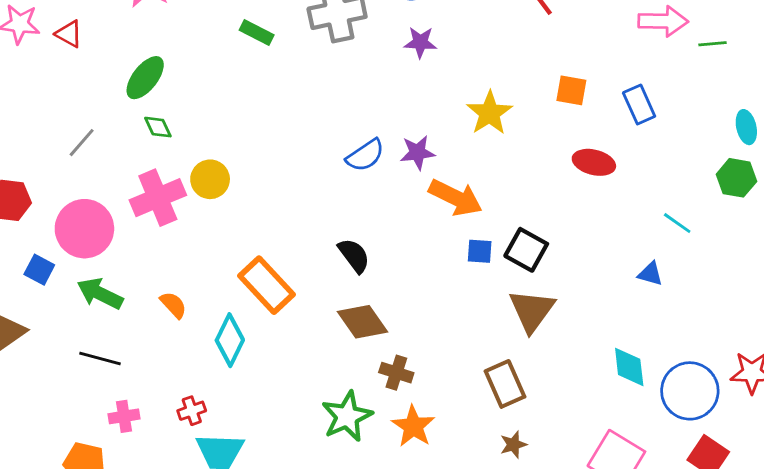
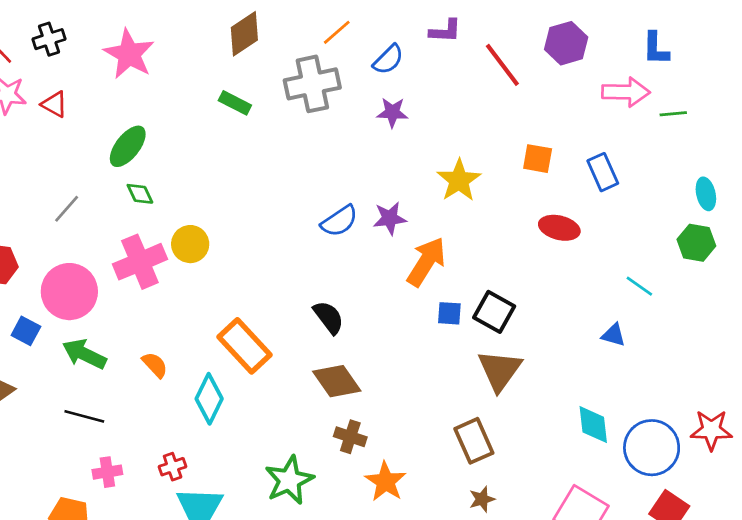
orange arrow: (456, 198) -> (426, 262), turned -84
brown cross: (396, 373) -> (350, 437), moved
green star: (347, 416) -> (289, 480), moved

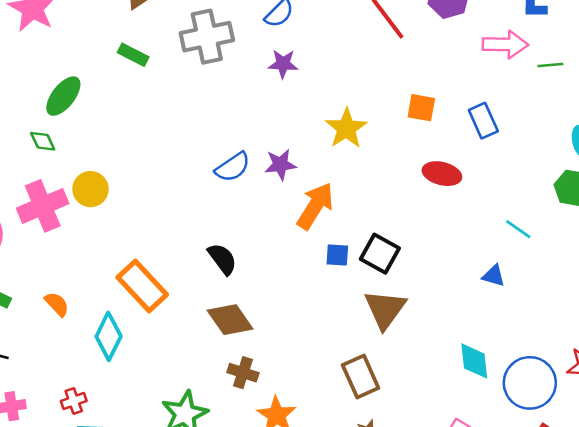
green ellipse: (128, 146) -> (63, 96), moved

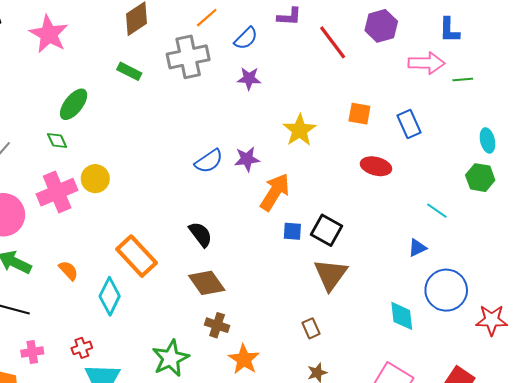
blue triangle: (494, 276) -> (417, 248), turned -42
brown rectangle: (361, 376) -> (311, 328), size x0.6
blue circle: (530, 383) -> (446, 290), moved

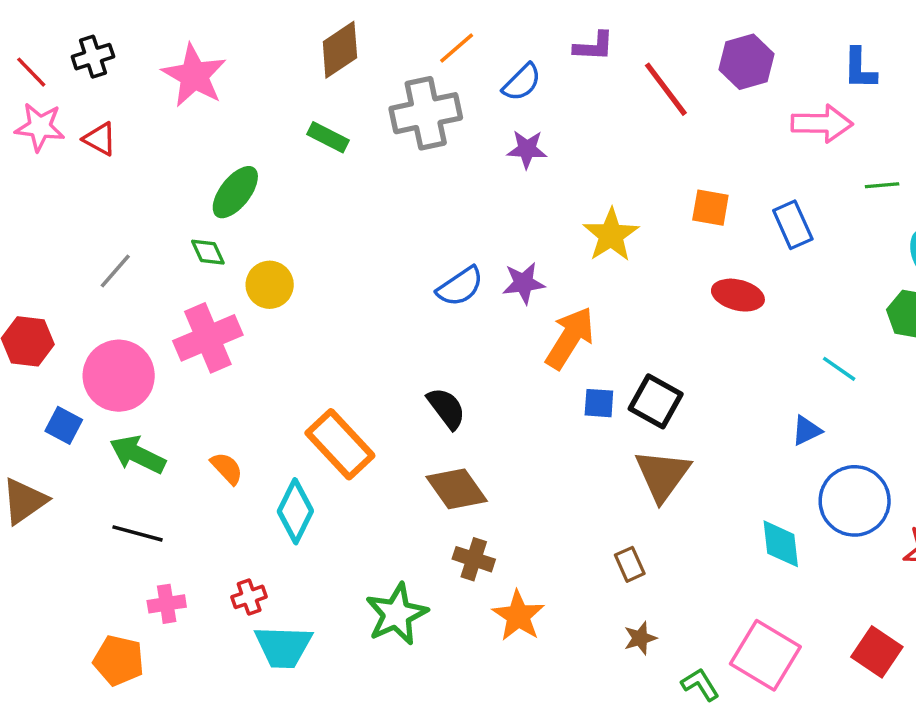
green line: (463, 80) -> (882, 185), moved
yellow circle: (95, 179) -> (270, 285), moved

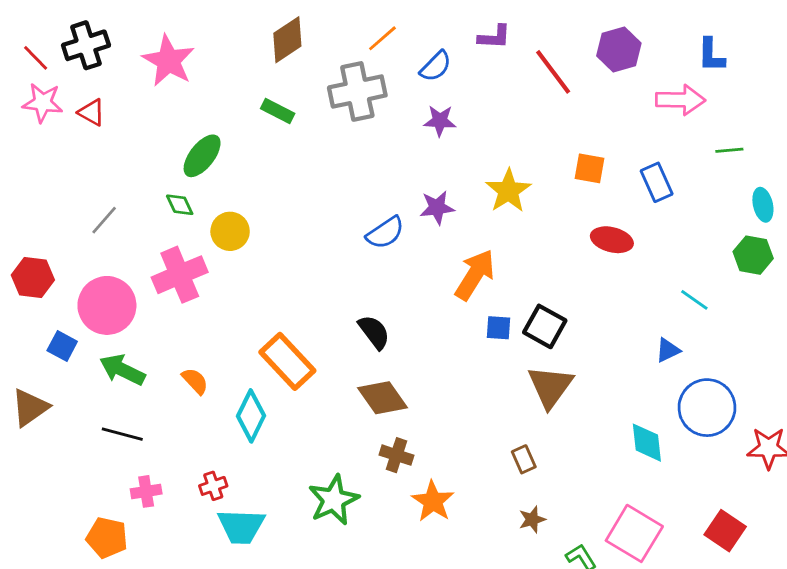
black cross: (93, 57) -> (86, 45), size x1.4
purple star: (523, 283) -> (437, 208), moved

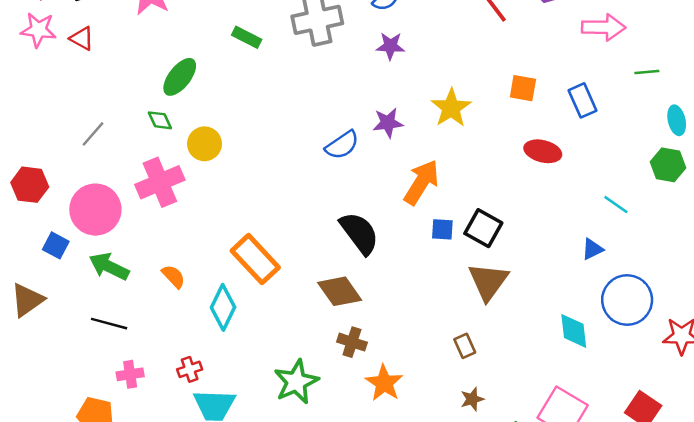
black semicircle: (374, 332) -> (359, 233), moved, size x1.4

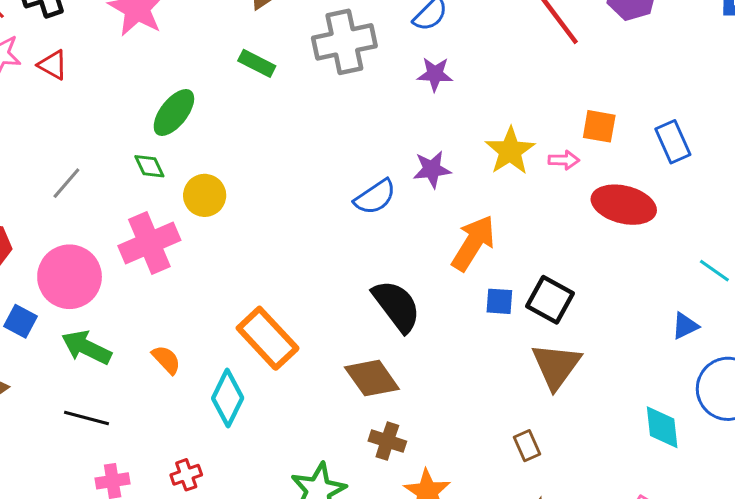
pink arrow: (604, 27) -> (564, 160), moved, size x0.6
red ellipse: (543, 151) -> (624, 205), size x1.4

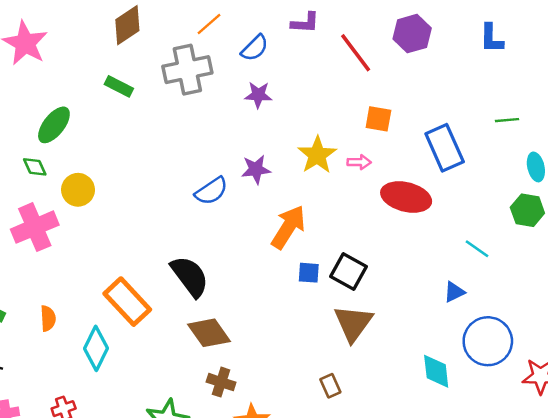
orange square: (599, 126) -> (378, 119), moved
blue rectangle: (673, 142) -> (445, 148), size x1.4
black semicircle: (397, 306) -> (190, 276), moved
orange semicircle: (166, 360) -> (48, 318), turned 40

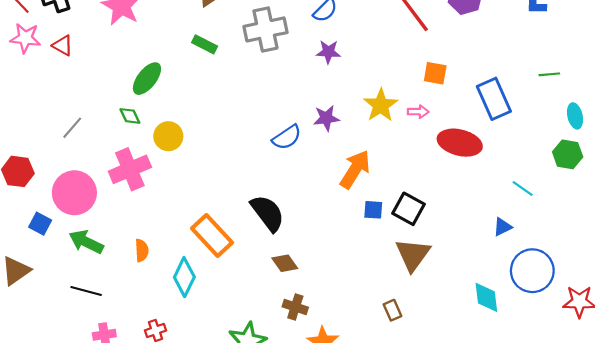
brown diamond: (209, 333) -> (285, 263), size x0.7

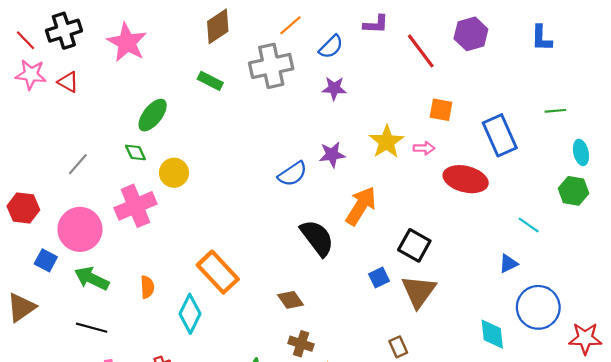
blue square: (373, 210) -> (379, 277), moved, turned -30
black semicircle: (268, 213) -> (317, 238), moved

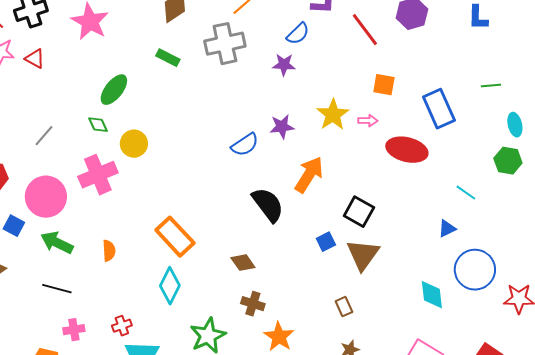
blue semicircle: (331, 47) -> (298, 34), moved
cyan diamond: (190, 314) -> (170, 286), moved

